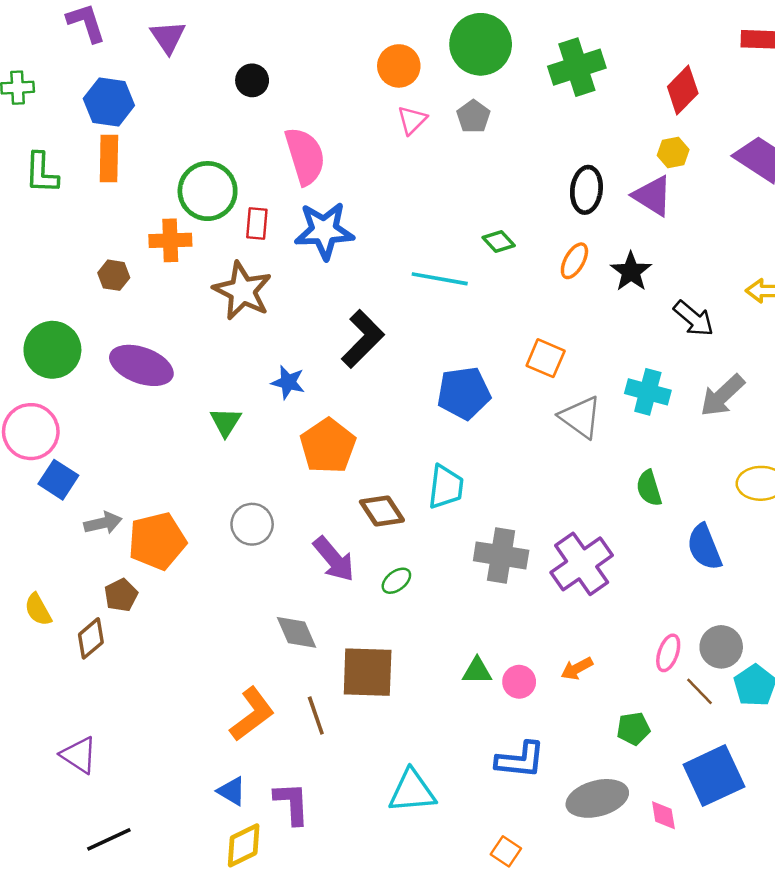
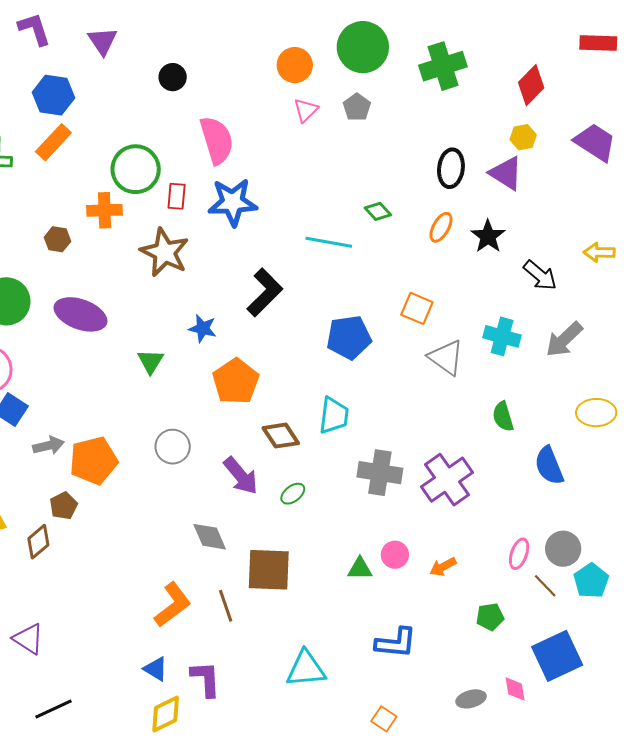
orange rectangle: (109, 159) -> (53, 142), turned 42
pink circle: (519, 682) -> (395, 555), moved
gray ellipse: (597, 798) -> (471, 699), moved, size x0.6

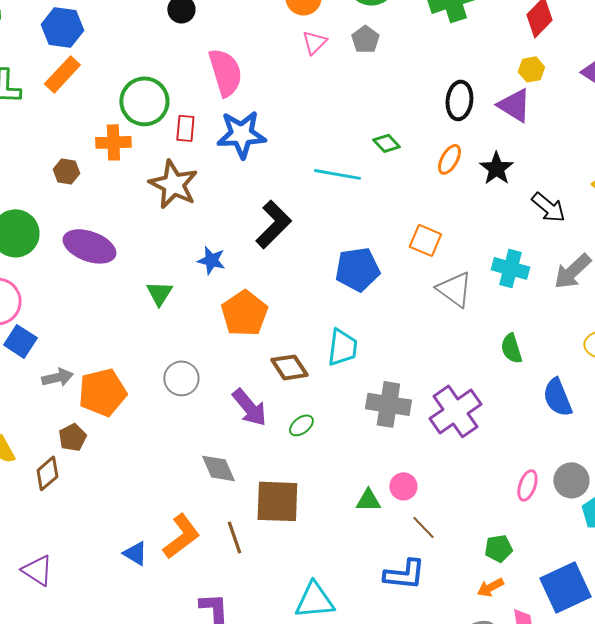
orange arrow: (443, 567) -> (490, 587), moved
brown line: (545, 586) -> (423, 527), moved
blue triangle: (156, 669) -> (135, 553), moved

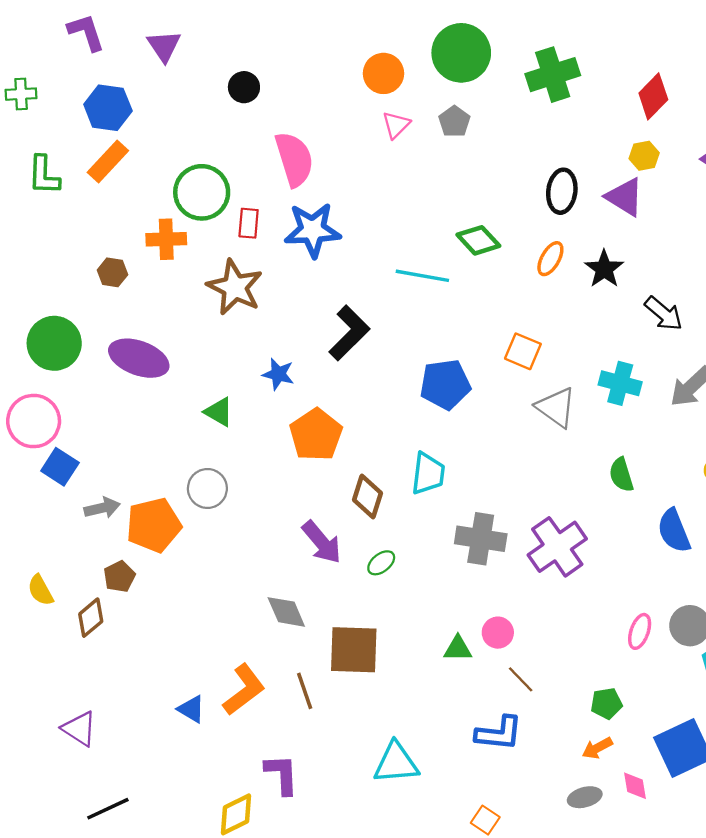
green diamond: (386, 143) -> (478, 240), size x1.4
green triangle: (159, 293) -> (219, 412), turned -32
brown diamond: (289, 367) -> (367, 496), turned 51
gray circle: (181, 378) -> (207, 488), moved

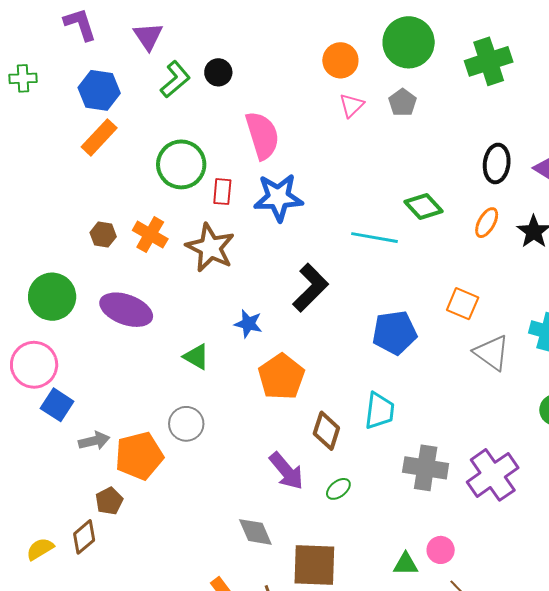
green L-shape: (44, 175) -> (175, 79), moved, turned -132
orange cross: (166, 239) -> (150, 235), moved, turned 32
yellow semicircle: (40, 590) -> (40, 549), moved, turned 88

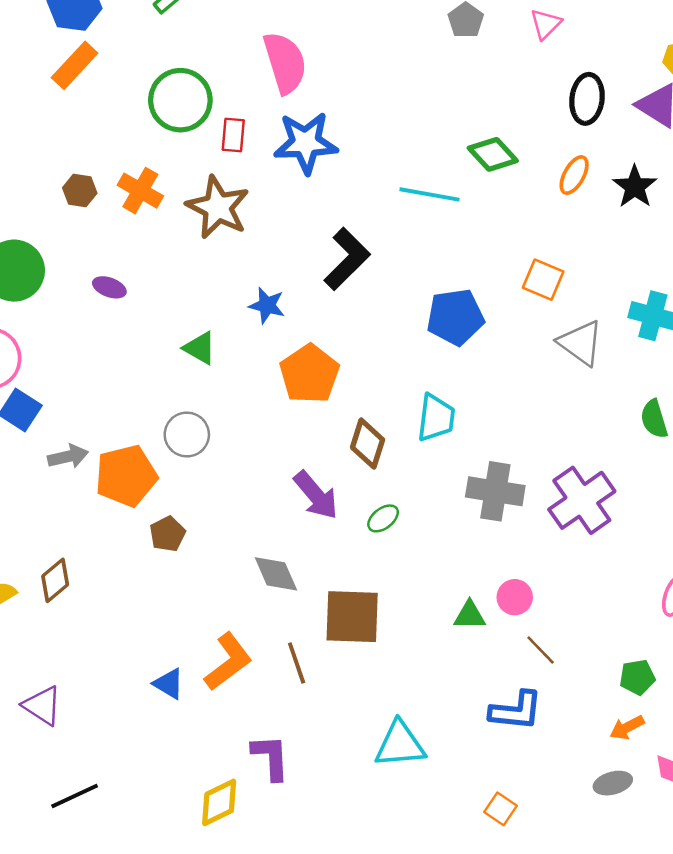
pink triangle: (351, 105) -> (546, 24), moved
purple ellipse: (126, 310) -> (109, 287), size x0.5
brown pentagon: (109, 501) -> (167, 534), moved

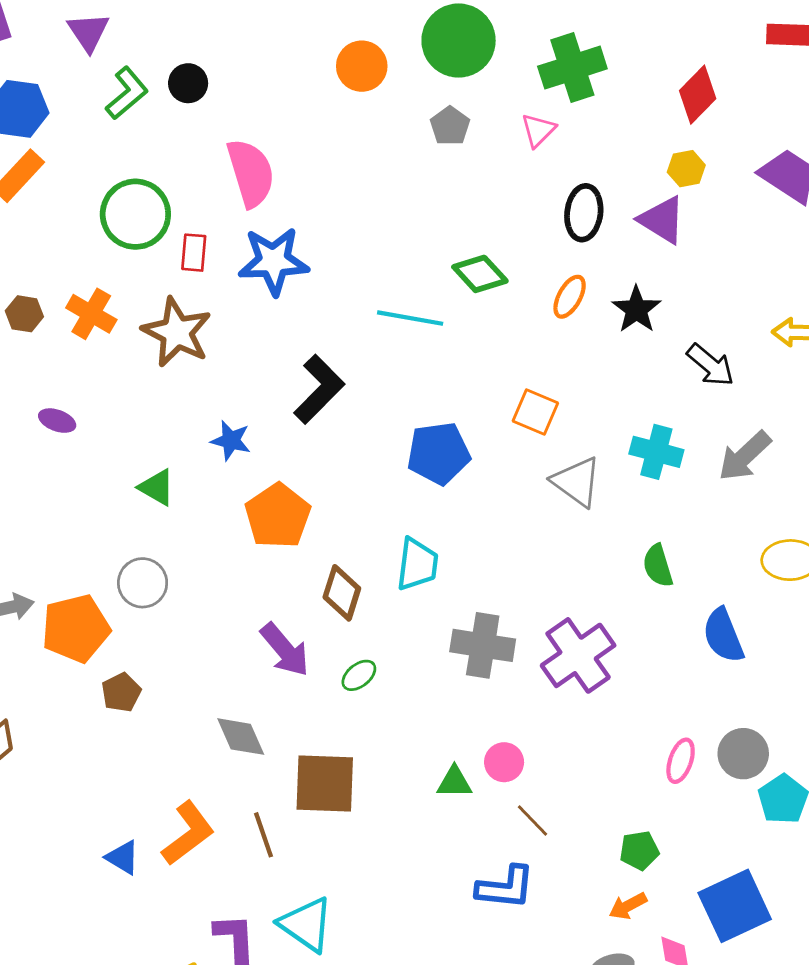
cyan triangle: (400, 744) -> (306, 924), moved, turned 40

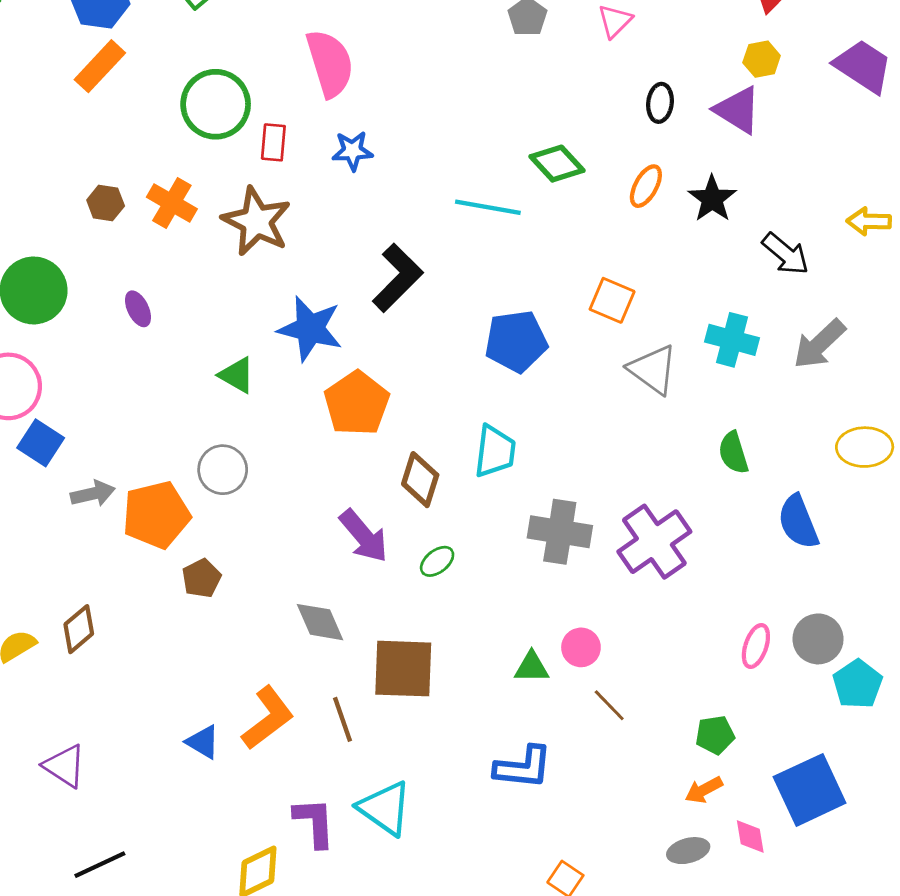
black ellipse: (584, 213) -> (660, 103), size x0.7
blue star: (273, 261) -> (352, 151), size x0.6
purple ellipse: (57, 421) -> (138, 309), turned 44
blue star: (231, 440) -> (310, 329), size x1.6
blue L-shape: (506, 887) -> (523, 767), moved

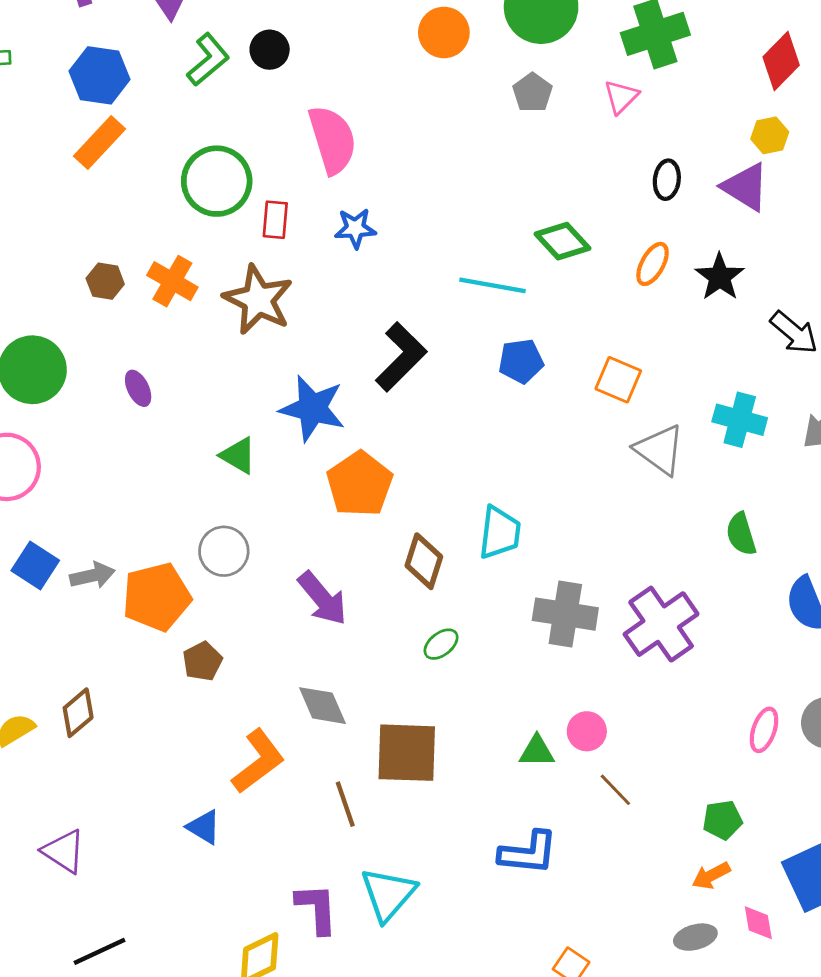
blue pentagon: (516, 341) -> (521, 361), moved, size x0.7
blue square: (41, 443) -> (35, 566), moved
purple arrow: (364, 536) -> (322, 598), moved
orange L-shape: (268, 718) -> (258, 761), moved
cyan triangle: (385, 808) -> (388, 894), turned 36

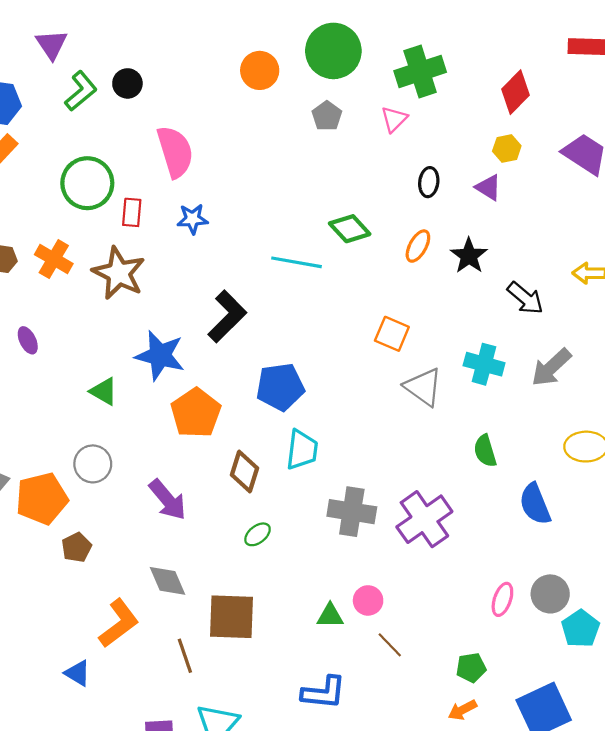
purple triangle: (745, 187) -> (488, 188), size x0.7
blue pentagon: (521, 361) -> (280, 387), moved, size x1.4

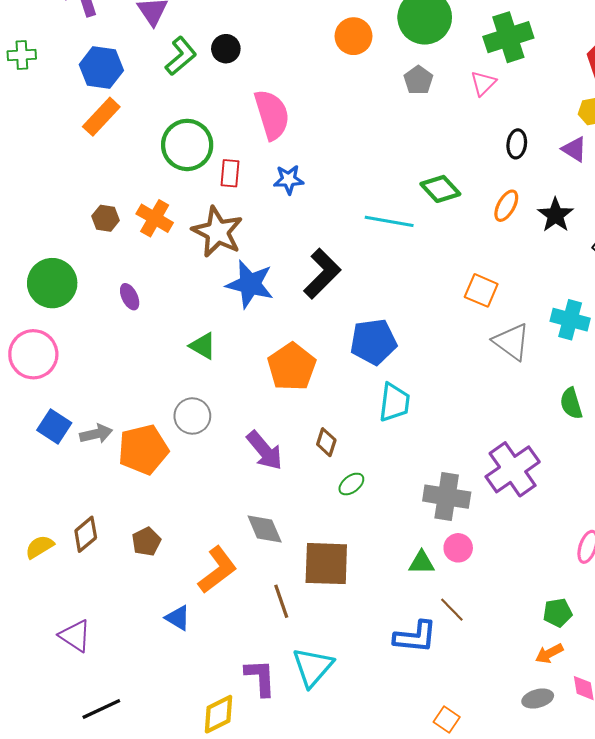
blue star: (160, 356) -> (250, 284), moved
brown diamond: (245, 471) -> (326, 442), moved, size x0.7
gray cross: (352, 512) -> (447, 497), moved
brown pentagon: (76, 547) -> (146, 542), moved
brown line: (390, 645) -> (452, 610), moved

